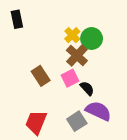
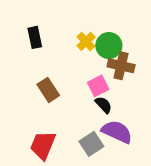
black rectangle: (17, 19) -> (35, 37), moved
brown cross: (77, 55) -> (121, 66), moved, turned -30
pink square: (70, 78) -> (98, 86), moved

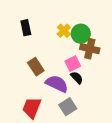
purple semicircle: (117, 132) -> (57, 84), moved

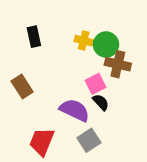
yellow cross: (64, 31) -> (84, 41), turned -32
brown rectangle: (36, 67) -> (22, 86), moved

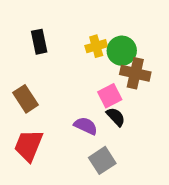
yellow cross: (84, 41) -> (96, 46), turned -30
purple semicircle: (75, 110) -> (86, 126), size x0.7
red trapezoid: (42, 142) -> (29, 145), moved

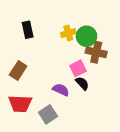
brown rectangle: (26, 99) -> (18, 70), turned 66
red trapezoid: (29, 145) -> (20, 104), turned -110
gray square: (102, 160) -> (48, 114), moved

